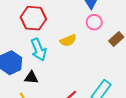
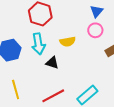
black triangle: (31, 78) -> (52, 63), moved

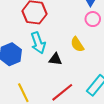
yellow semicircle: (68, 42) -> (77, 44), moved, turned 77

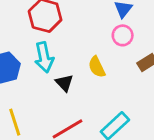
black triangle: (55, 59) -> (64, 83), turned 32

